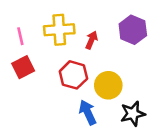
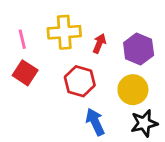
purple hexagon: (133, 30) -> (139, 49), moved
red square: (23, 67) -> (25, 73), turned -30
yellow circle: (108, 85) -> (133, 90), moved

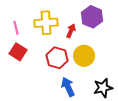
purple hexagon: (139, 49) -> (92, 17), moved
yellow circle: (133, 90) -> (84, 56), moved

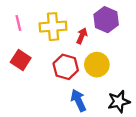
pink line: (16, 28) -> (18, 23), moved

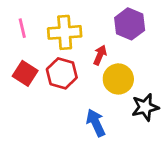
red arrow: (82, 36) -> (100, 55), moved
red hexagon: (66, 67) -> (62, 73), moved
black star: (119, 102) -> (145, 107), moved

